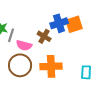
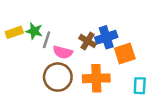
blue cross: (59, 23) -> (106, 37), moved
orange square: (74, 24) -> (125, 53), moved

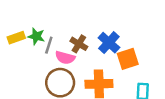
blue cross: (106, 37) -> (109, 43), turned -30
brown cross: (88, 41) -> (79, 44), moved

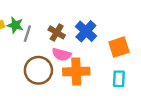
pink semicircle: (65, 58) -> (62, 54), moved
orange square: (128, 59) -> (119, 47), moved

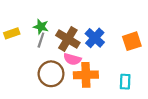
green star: (15, 25) -> (41, 27), moved
brown cross: (57, 32) -> (68, 39), size x1.5
orange square: (119, 47) -> (132, 41), moved

